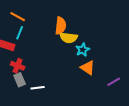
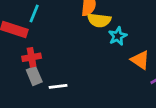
red cross: (18, 66) -> (32, 57), turned -32
orange triangle: (88, 68) -> (140, 60), moved

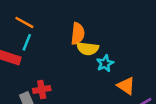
red cross: (32, 57) -> (42, 89), moved

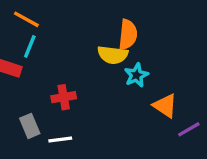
orange semicircle: (78, 34) -> (128, 35), moved
red cross: (42, 89) -> (64, 97), moved

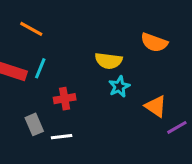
orange semicircle: (128, 35) -> (154, 42), moved, turned 104
cyan line: (30, 46) -> (40, 68), moved
cyan star: (136, 75) -> (119, 87), moved

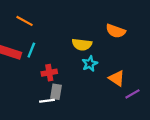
gray rectangle: (34, 124) -> (56, 92), moved, turned 32

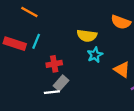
gray rectangle: (56, 92) -> (61, 83), turned 32

